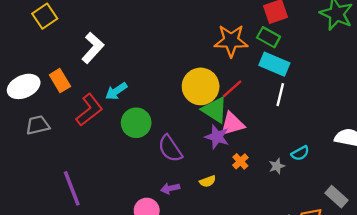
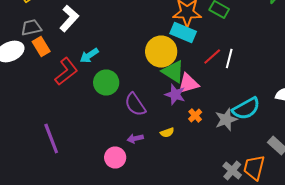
cyan rectangle: (274, 64) -> (183, 32), moved
red line: (232, 89) -> (212, 56), moved
gray trapezoid: (38, 125) -> (31, 28), moved
cyan semicircle: (300, 153) -> (246, 108), size x1.8
gray star: (277, 166) -> (226, 120), size x1.6

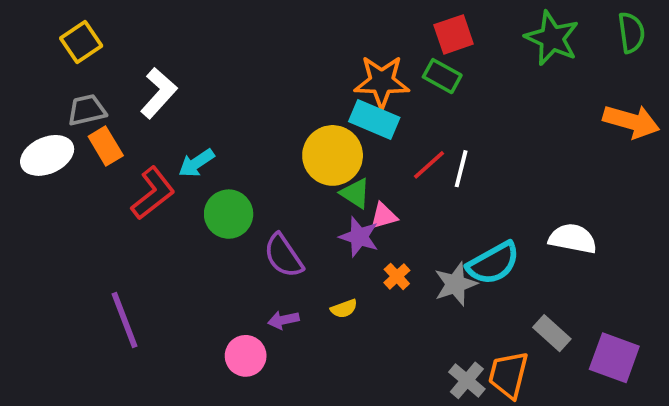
green triangle: (173, 72) -> (355, 193), size x0.7
pink triangle: (188, 84) -> (384, 216), size x0.7

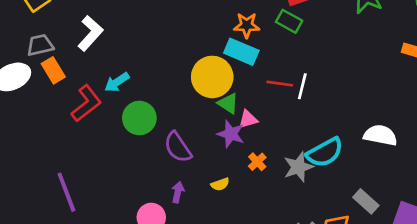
orange star: (382, 82) -> (247, 25), size x0.7
red line: (429, 165) -> (280, 84), turned 50
purple arrow: (283, 320) -> (178, 192), turned 114

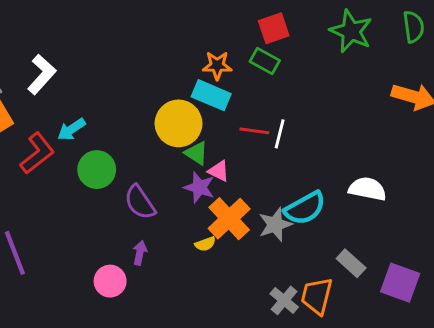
pink triangle: (248, 119) -> (219, 171), turned 42
orange cross: (257, 162) -> (229, 219), size x2.0
yellow semicircle: (220, 184) -> (205, 244), moved

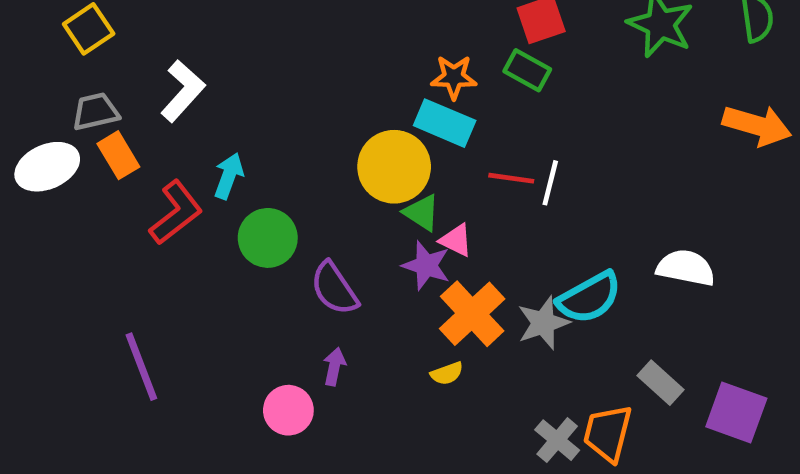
cyan arrow: (71, 129) -> (229, 176), turned 144
yellow semicircle: (205, 244) -> (447, 373), moved

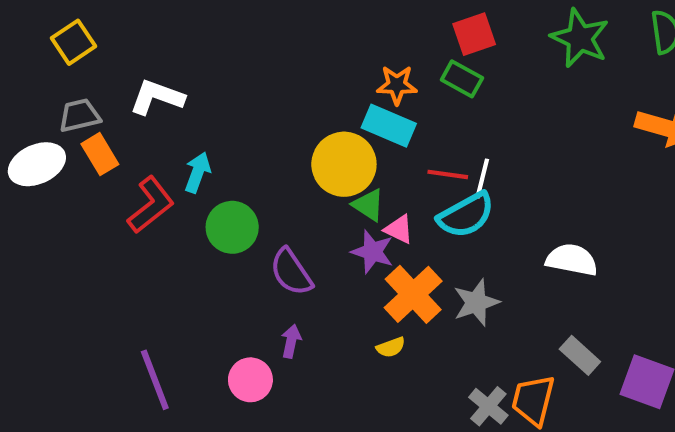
white L-shape: (183, 91) -> (157, 97), turned -112
white semicircle: (686, 268) -> (572, 260), moved
cyan semicircle: (589, 298) -> (466, 215), moved
purple line: (141, 367) -> (155, 380), moved

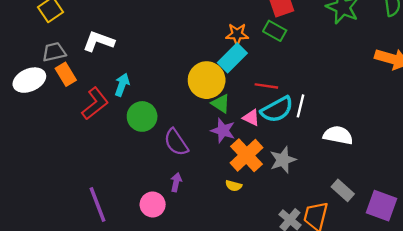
cyan rectangle: (389, 126) -> (232, 58), turned -68
white line: (482, 178) -> (300, 106), moved
pink triangle: (399, 229) -> (251, 118), moved
yellow semicircle: (391, 347) -> (234, 186), turned 35

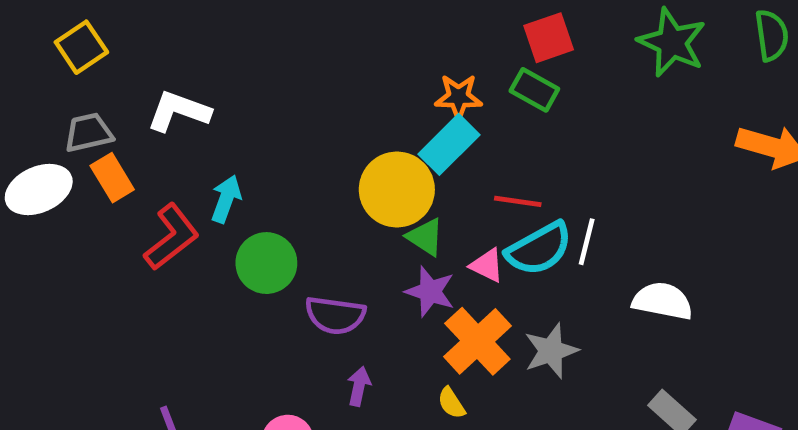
purple semicircle: (176, 142) -> (335, 315), turned -48
purple arrow: (176, 182) -> (359, 386), moved
yellow semicircle: (234, 186) -> (451, 403), turned 42

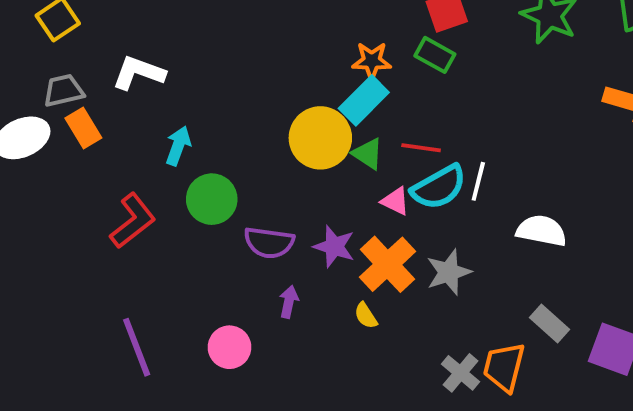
red L-shape: (172, 237) -> (133, 221), moved
green triangle: (425, 237) -> (368, 154), moved
purple star: (430, 291) -> (334, 246), moved

